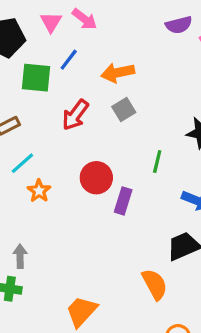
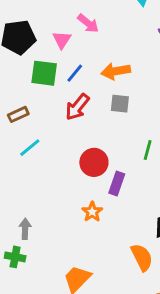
pink triangle: (51, 22) -> (62, 40), moved
blue line: (69, 60) -> (75, 73), moved
gray square: (124, 110) -> (120, 104), turned 36
orange star: (39, 191) -> (92, 212), moved

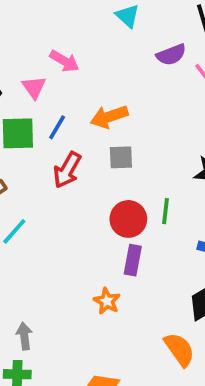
red circle: (94, 162) -> (128, 219), moved

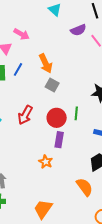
orange arrow: (109, 117) -> (46, 63), turned -96
gray square: (121, 157) -> (52, 85), turned 32
red arrow: (67, 170) -> (25, 115), moved

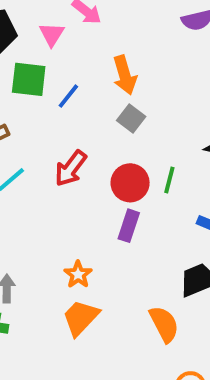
blue line: (18, 69) -> (68, 96), moved
orange star: (46, 162) -> (78, 275), moved
orange trapezoid: (43, 209) -> (81, 318), moved

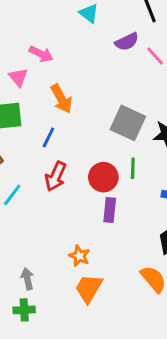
orange arrow: (125, 75) -> (61, 99), moved
blue line: (68, 96) -> (48, 137), moved
gray square: (131, 118) -> (128, 123), moved, size x1.6

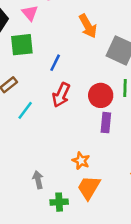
orange arrow: (61, 99) -> (88, 26), moved
green cross: (24, 310) -> (59, 202), moved

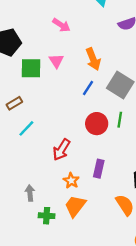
pink triangle: (30, 13) -> (56, 61), moved
blue line: (55, 63) -> (88, 88), moved
red arrow: (61, 95) -> (61, 150), moved
purple rectangle: (106, 123) -> (99, 169), moved

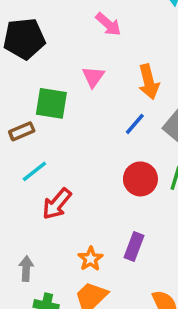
green square: (31, 68) -> (51, 103), moved
red arrow: (61, 150) -> (57, 204), moved

